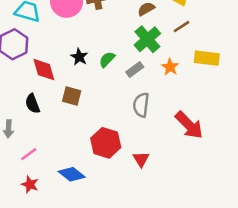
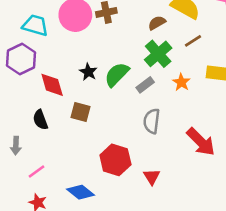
green semicircle: (107, 59) -> (117, 75), size x1.5

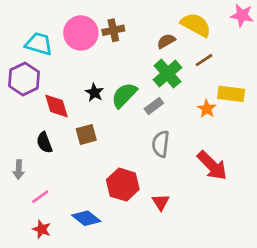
orange star: (181, 82) -> (207, 109), moved
brown square: (81, 112) -> (86, 134), turned -30

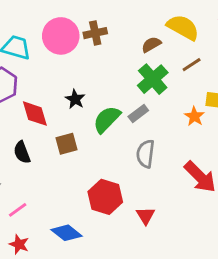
green semicircle: (124, 95) -> (107, 119), moved

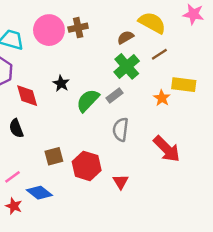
brown square: (66, 144) -> (54, 156), moved
blue diamond: (66, 233) -> (39, 193), moved

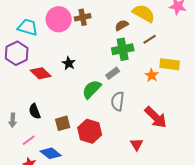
green cross: (127, 66) -> (123, 49), turned 30
red diamond: (27, 96) -> (41, 73), turned -30
green semicircle: (88, 100) -> (92, 89), moved
black semicircle: (16, 128) -> (35, 111), moved
red triangle: (121, 182) -> (137, 144), moved

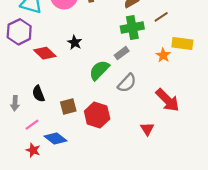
gray semicircle: (118, 101) -> (127, 83), turned -144

